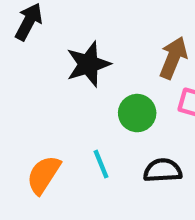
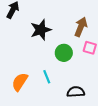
black semicircle: (163, 170) -> (76, 92), moved

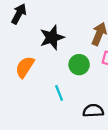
orange semicircle: (20, 82) -> (25, 67), moved

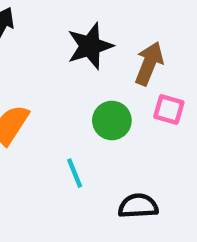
black star: (52, 37) -> (90, 46), moved

